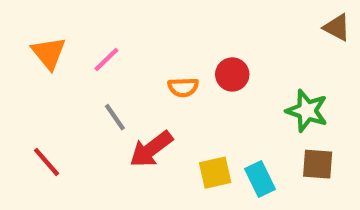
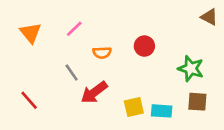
pink line: (106, 60) -> (74, 29), moved
orange semicircle: (183, 87) -> (102, 53), moved
cyan rectangle: (260, 179) -> (162, 111), turned -60

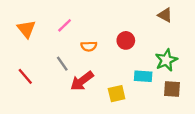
brown triangle: (209, 17) -> (165, 15), moved
green star: (191, 69) -> (166, 60), turned 30
red line: (29, 100) -> (25, 76), moved
cyan rectangle: (162, 111) -> (143, 76), moved

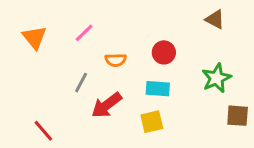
gray line: (62, 64) -> (81, 83), turned 63
red line: (25, 76) -> (43, 131), moved
cyan rectangle: (143, 76) -> (158, 89), moved
brown square: (172, 89) -> (238, 116), moved

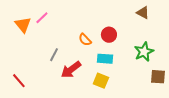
pink line: (84, 33) -> (42, 18), moved
orange semicircle: (116, 60) -> (85, 40), moved, turned 48
yellow square: (152, 122) -> (101, 81), turned 35
red line: (43, 131) -> (19, 81), moved

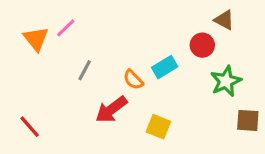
red circle: (109, 35) -> (202, 45), moved
orange semicircle: (85, 40) -> (133, 80), moved
gray line: (54, 55) -> (85, 70), moved
cyan rectangle: (105, 59) -> (165, 67), moved, turned -35

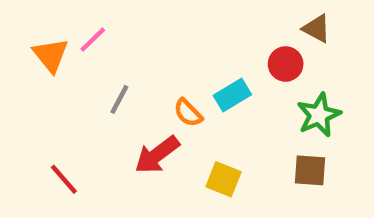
brown square: (248, 120) -> (310, 170), moved
red line: (30, 127) -> (64, 179), moved

